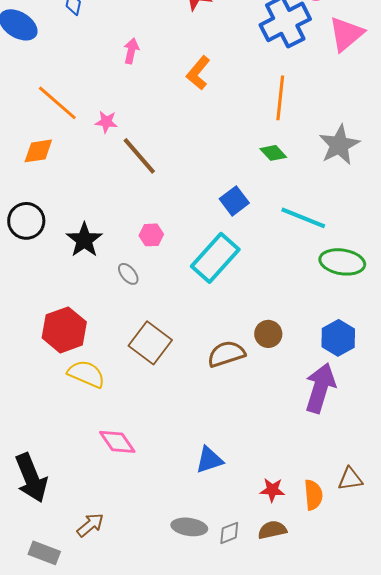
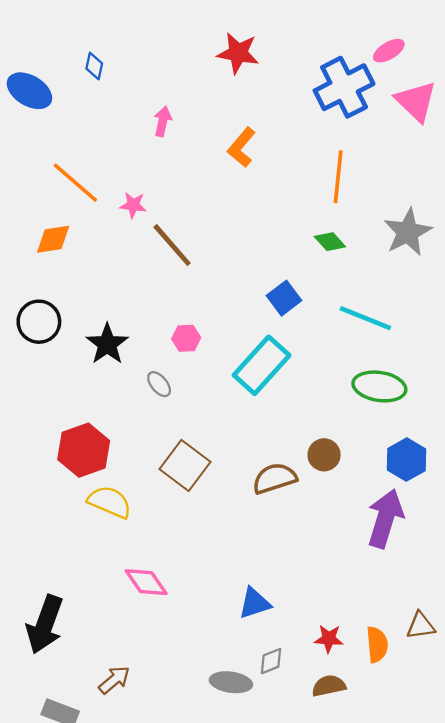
pink triangle: (346, 34) -> (416, 101), turned -36
green ellipse: (342, 262) -> (379, 386), moved
black arrow: (31, 478) -> (45, 624), turned 42
gray diamond: (229, 533) -> (271, 661), moved

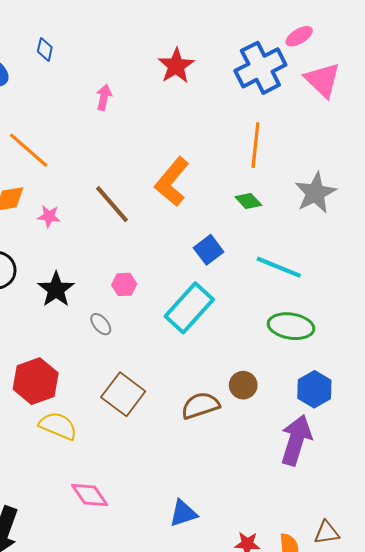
red star: (238, 53) -> (176, 66), moved, turned 30
orange L-shape: (242, 147) -> (172, 182), moved, size x1.4
pink star: (133, 205) -> (49, 216), moved

